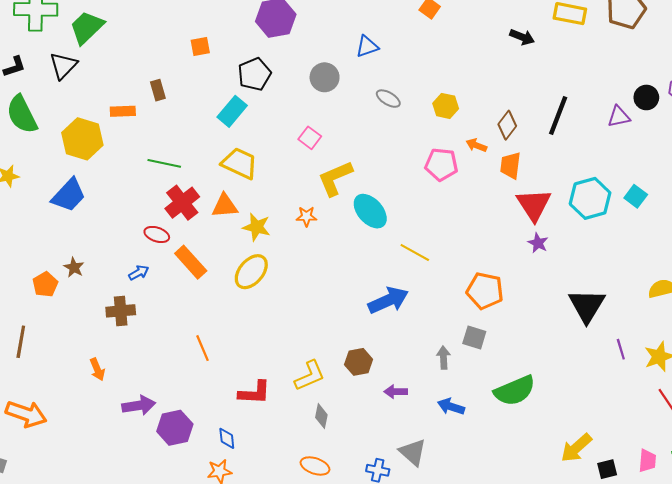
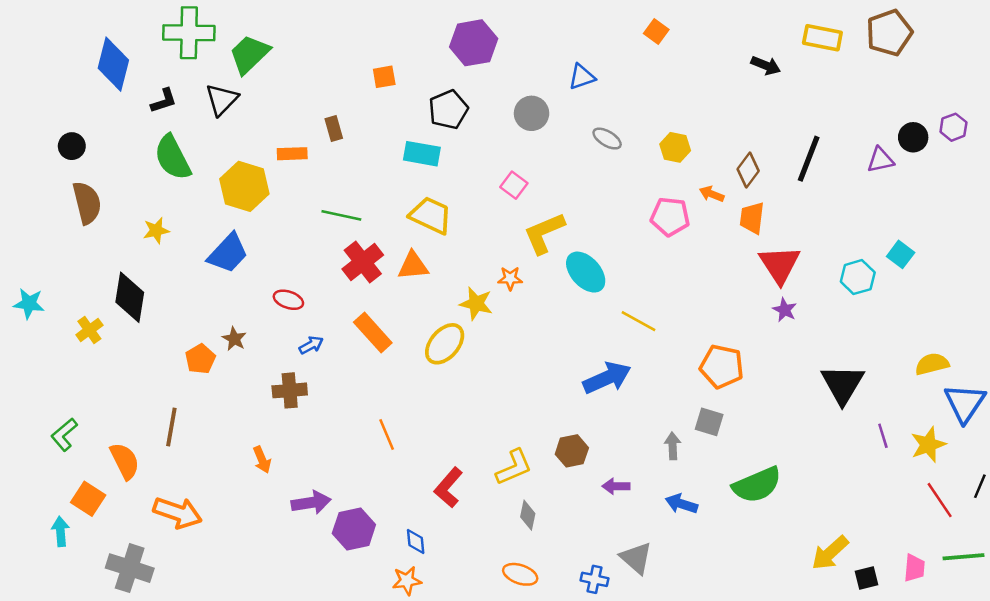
cyan rectangle: (232, 111) -> (422, 154), turned 60
cyan hexagon: (590, 198) -> (858, 277), moved, size x0.7
yellow star: (257, 227) -> (476, 304), moved
red ellipse: (157, 234) -> (288, 300), moved
red L-shape: (254, 393) -> (448, 487), turned 128

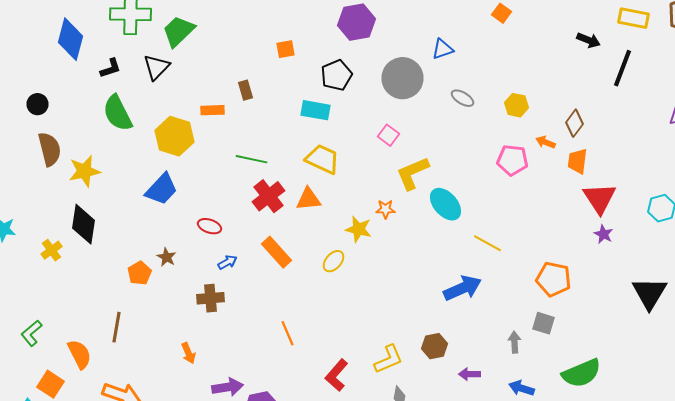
gray circle: (532, 113) -> (402, 78), size x1.5
black line: (809, 159) -> (622, 68), moved
yellow star: (156, 230) -> (84, 171), moved, size x1.5
yellow ellipse: (445, 344) -> (334, 261), size x0.7

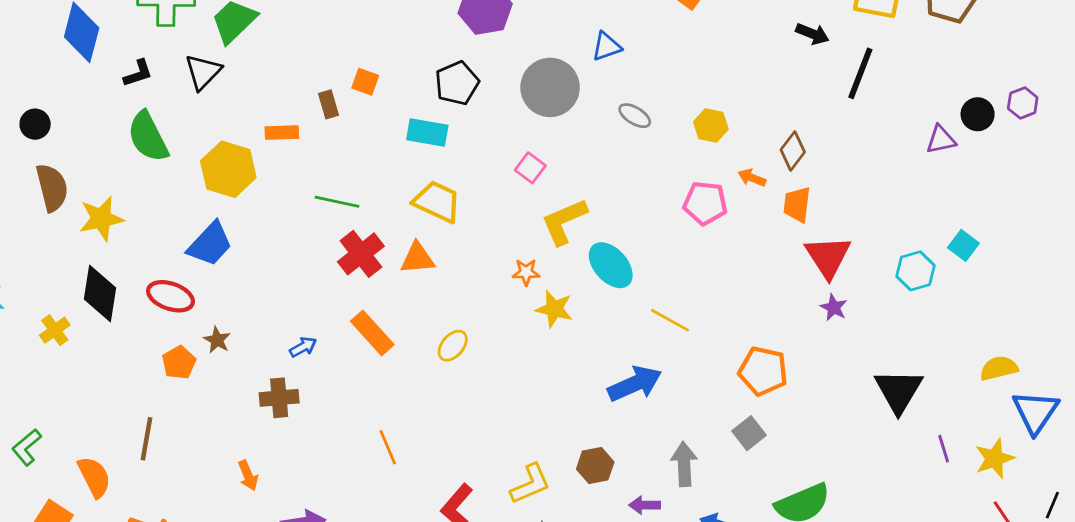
orange square: (286, 49) -> (365, 82), moved, turned 30
red ellipse: (210, 226) -> (170, 296), moved, size x1.4
yellow star: (358, 229) -> (554, 309), moved
gray square: (544, 323) -> (749, 433), turned 35
gray arrow: (514, 342) -> (684, 464), moved, size x1.4

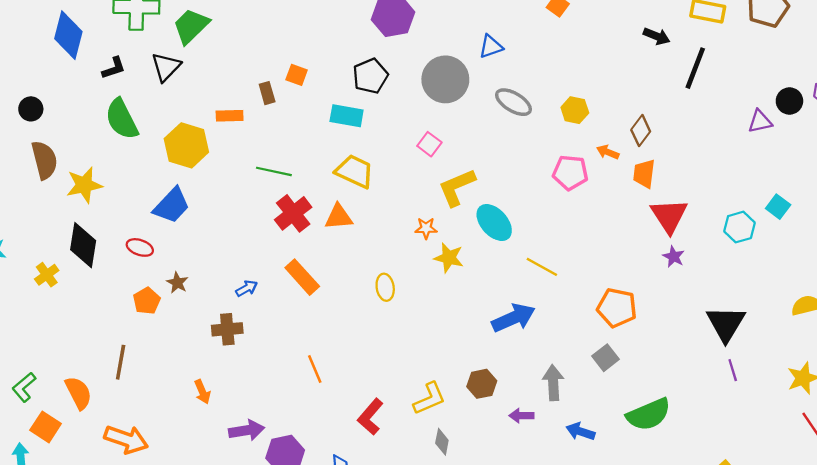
gray ellipse: (635, 116) -> (513, 102), size x1.4
red ellipse: (170, 296) -> (140, 247), size x0.7
yellow ellipse: (453, 346) -> (385, 287), moved, turned -50
green L-shape: (27, 447) -> (24, 387), moved
purple line: (944, 449) -> (733, 370), moved

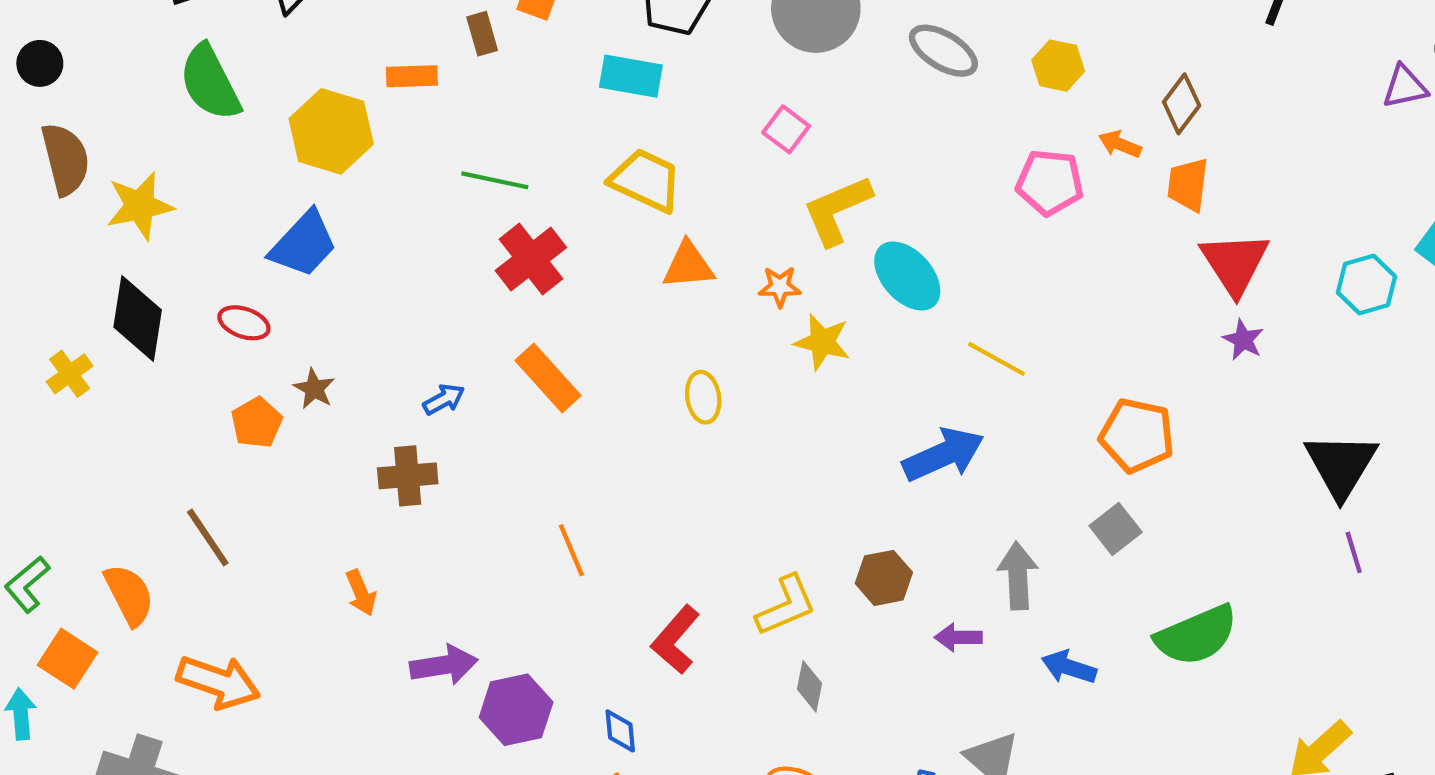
orange triangle: (339, 217) -> (688, 265), moved
brown line: (121, 362) -> (208, 538), turned -44

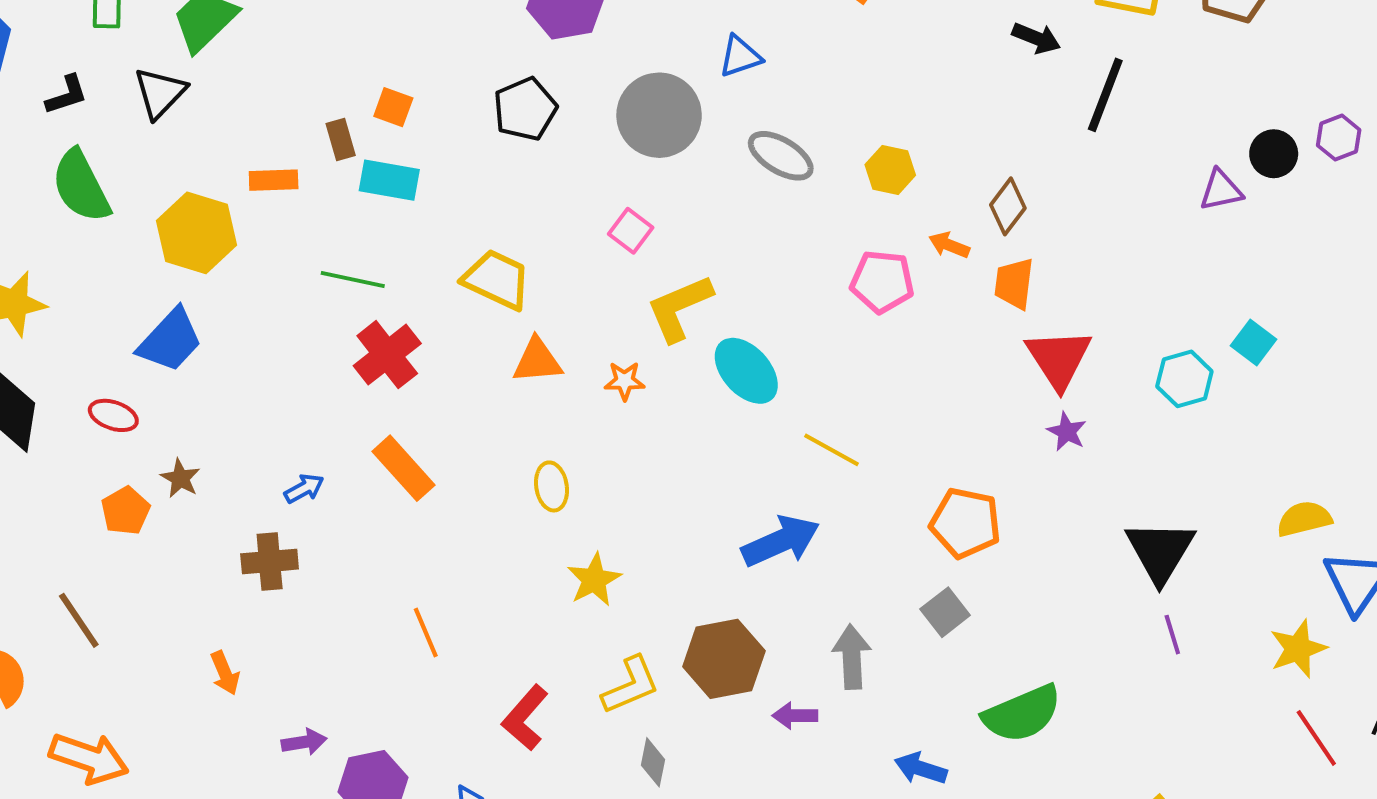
cyan rectangle: (631, 76) -> (389, 180), moved
yellow star: (822, 342) -> (594, 580), moved, turned 30
brown hexagon: (884, 578) -> (724, 659), size x1.5
purple arrow: (444, 665) -> (304, 742), size x0.7
blue arrow: (1069, 667) -> (921, 768), moved

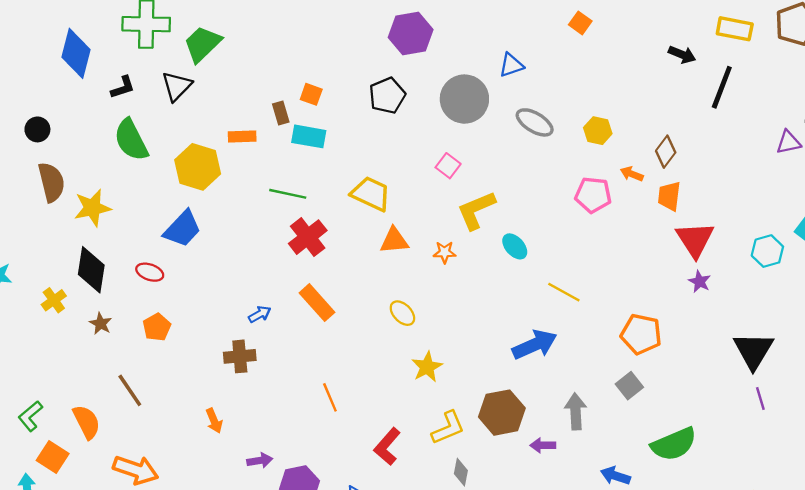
cyan ellipse: (746, 371) -> (515, 246), size x0.7
brown star: (180, 478) -> (101, 324), moved
yellow ellipse: (552, 486) -> (402, 313), turned -36

